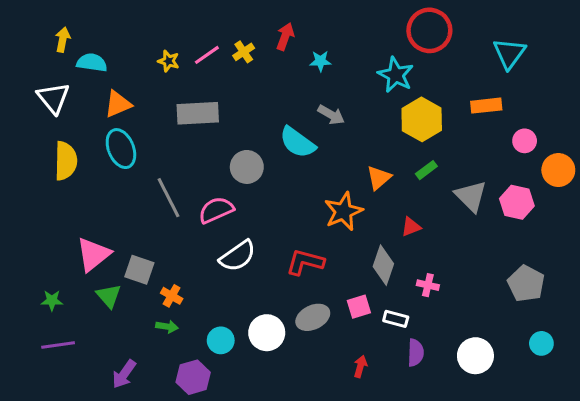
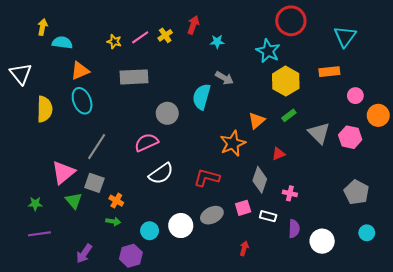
white triangle: (53, 98) -> (21, 74), moved
cyan semicircle: (297, 142) -> (202, 97), turned 70
gray line: (169, 198) -> (97, 147), moved, turned 60
purple semicircle: (416, 353) -> (294, 229), moved

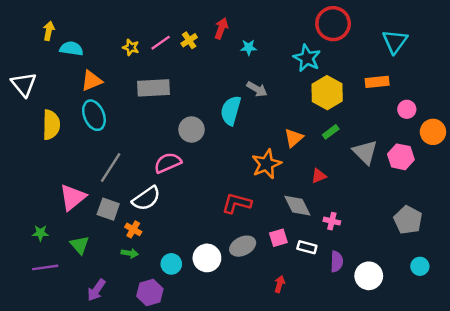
white semicircle: (161, 174) -> (146, 198), moved
gray diamond: (260, 180) -> (297, 206), turned -45
green triangle: (74, 201) -> (80, 245), moved

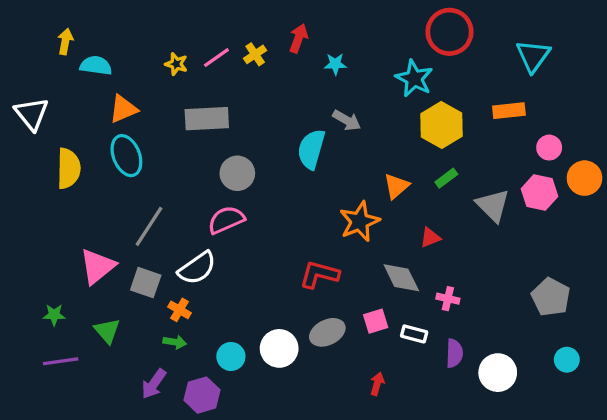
gray circle: (192, 129) -> (237, 173), moved
pink hexagon: (401, 157) -> (540, 193), moved
purple arrow: (96, 290) -> (154, 384), moved

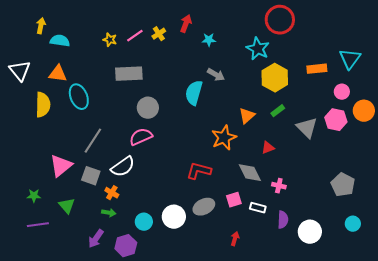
cyan triangle: (533, 56) -> (350, 59), moved
orange triangle: (123, 109) -> (58, 74), moved, turned 30

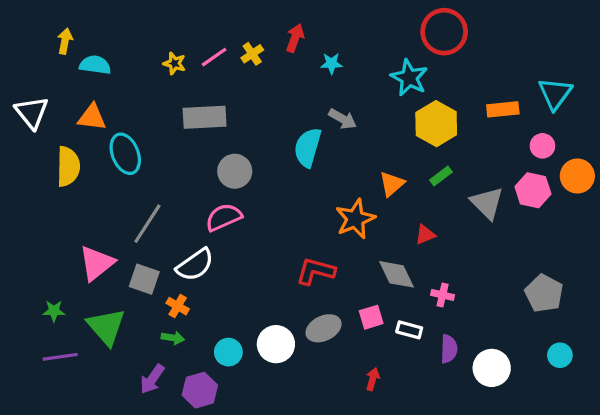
green triangle: (67, 206) -> (106, 327), size x1.5

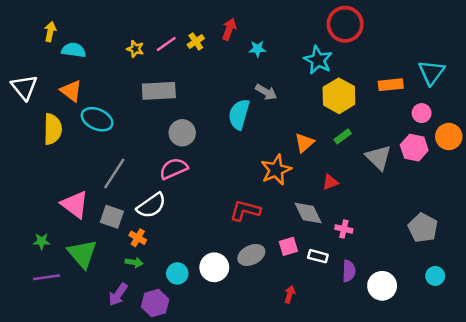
orange triangle: (92, 117) -> (71, 91), turned 30
cyan ellipse: (125, 154) -> (97, 119), turned -44
pink triangle: (97, 263) -> (75, 204), turned -44

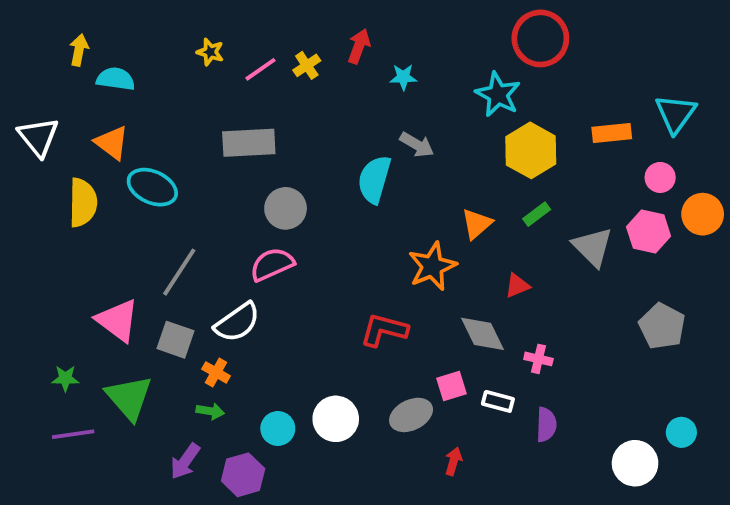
yellow star: (135, 49) -> (210, 52), moved
gray pentagon: (423, 228) -> (662, 326), moved
gray ellipse: (251, 255) -> (411, 415), moved
white circle: (382, 286) -> (635, 463), moved

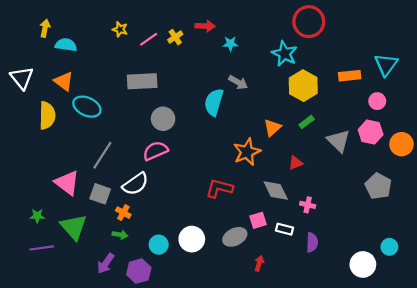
red arrow: (359, 46) -> (205, 26), turned 72
orange circle: (703, 214) -> (402, 144), moved

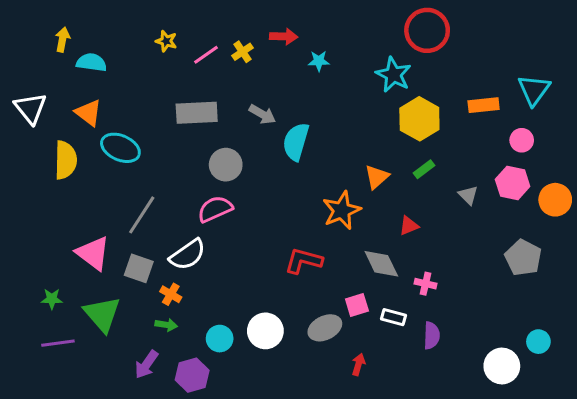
gray arrow: (238, 82) -> (262, 114), moved
gray triangle: (339, 141) -> (468, 195), size x0.6

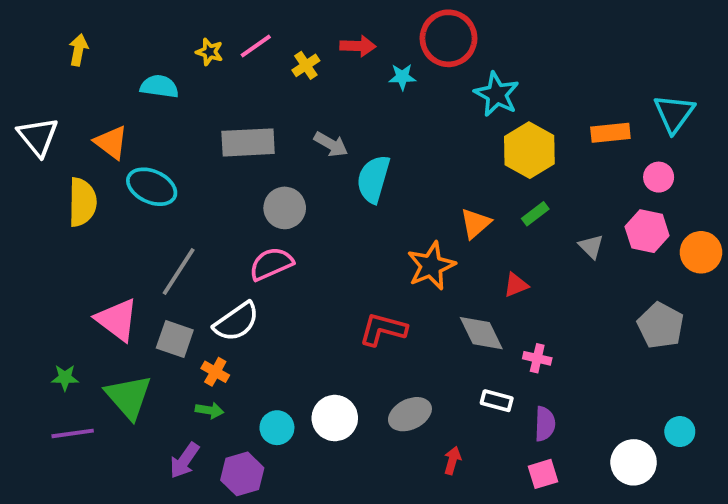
red circle: (427, 30) -> (449, 38), moved
pink line: (206, 55) -> (256, 46), moved
cyan semicircle: (91, 62) -> (159, 87), moved
pink square: (357, 305) -> (543, 474), moved

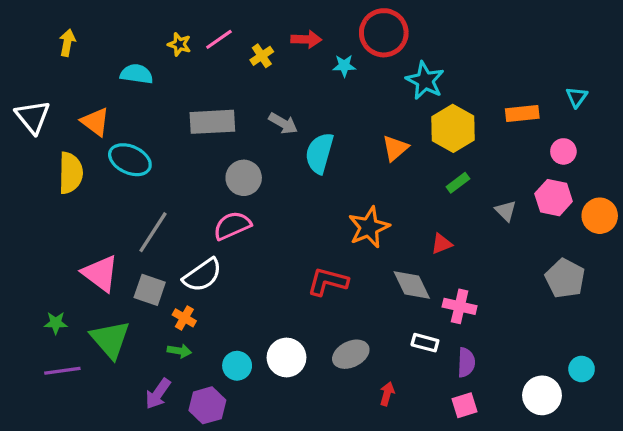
cyan triangle: (674, 113) -> (577, 97), size x0.6
orange triangle: (475, 223) -> (395, 148), moved
pink cross: (537, 358) -> (460, 306), size x1.4

